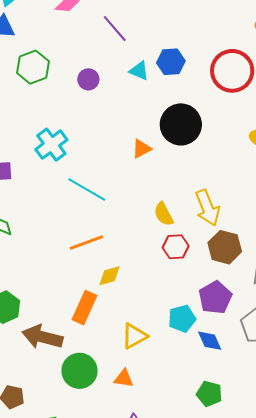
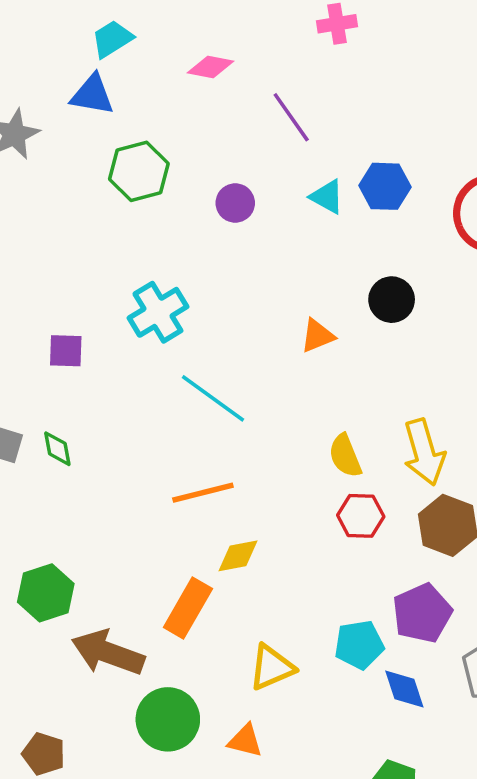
black circle: (181, 124) -> (392, 300), size x0.6

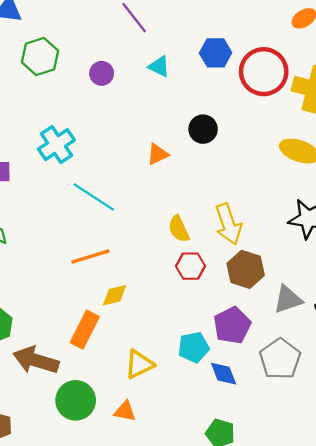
blue hexagon: (385, 186) -> (216, 53), moved

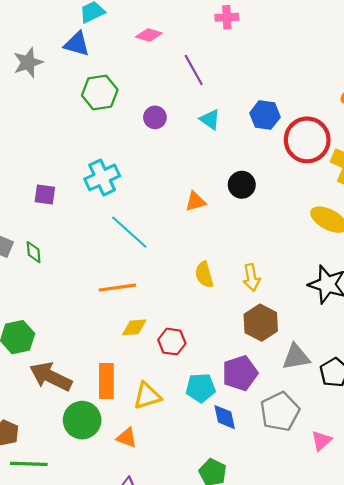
yellow arrow: (228, 224) -> (251, 278), size x0.7
red hexagon: (191, 266) -> (172, 342), moved
orange rectangle: (85, 330) -> (106, 381), moved, turned -36

